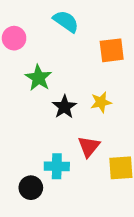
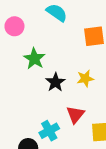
cyan cross: (57, 166) -> (49, 131), turned -30

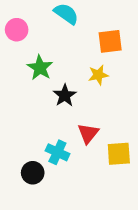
yellow star: (85, 78) -> (98, 75), moved
cyan cross: (49, 131) -> (57, 152), turned -36

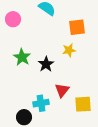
green star: (40, 68) -> (22, 57), moved
cyan cross: (57, 152) -> (41, 103), turned -35

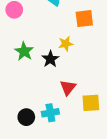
yellow star: (69, 50) -> (66, 44), moved
cyan cross: (41, 103) -> (50, 113), moved

